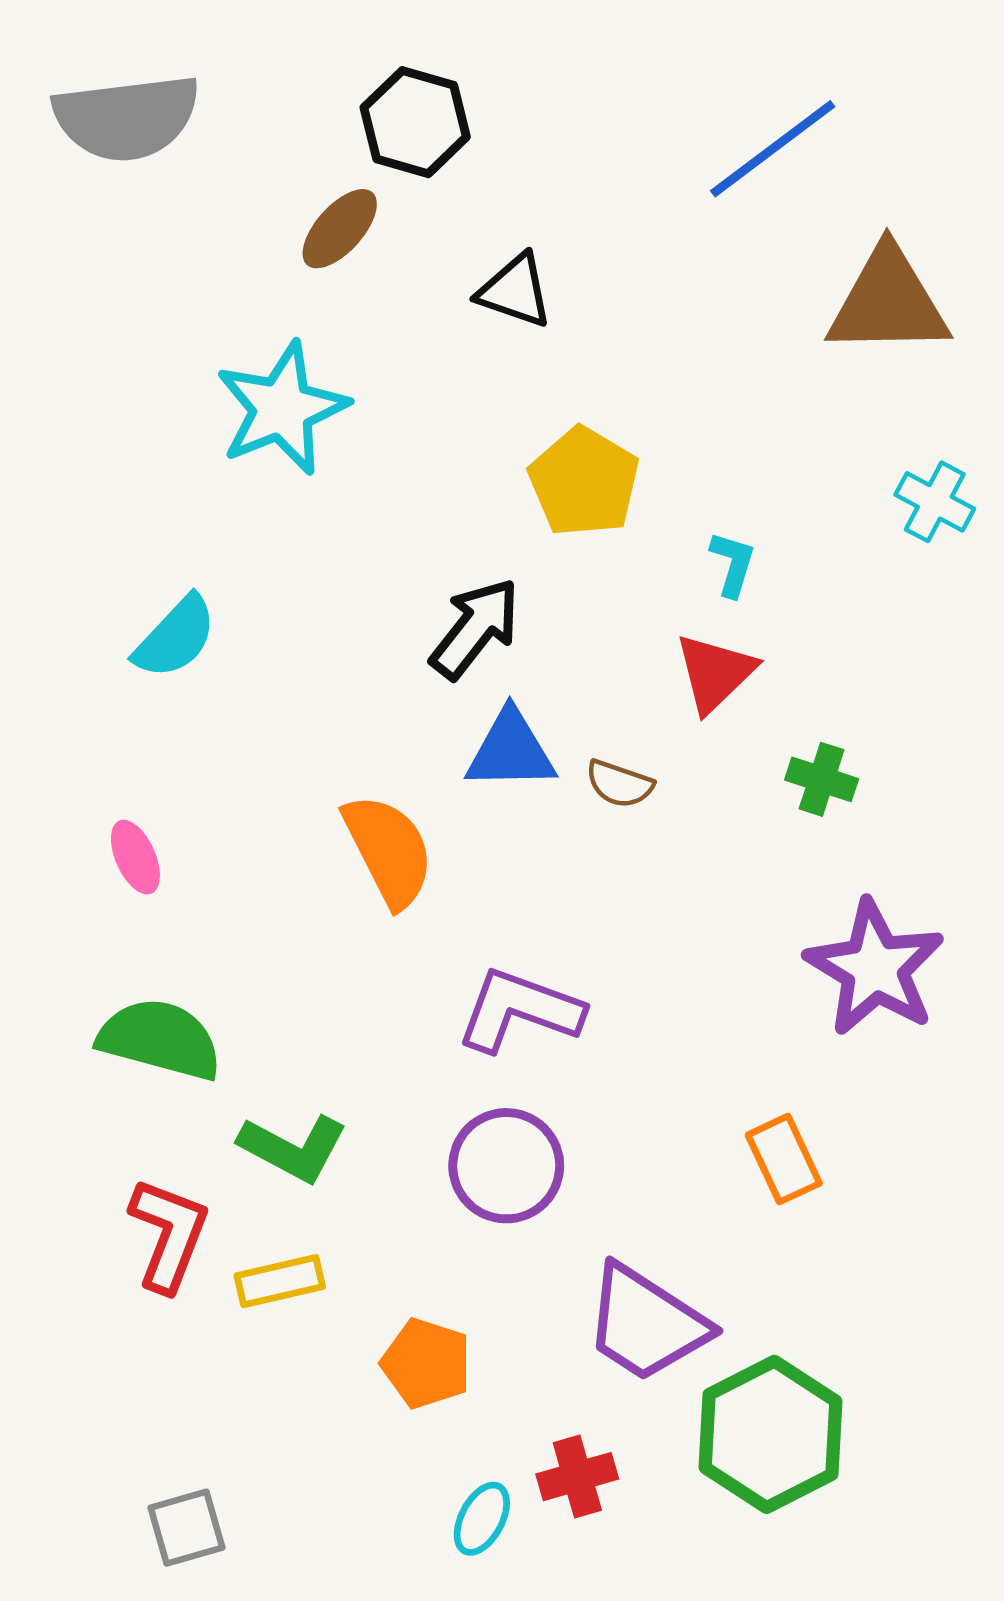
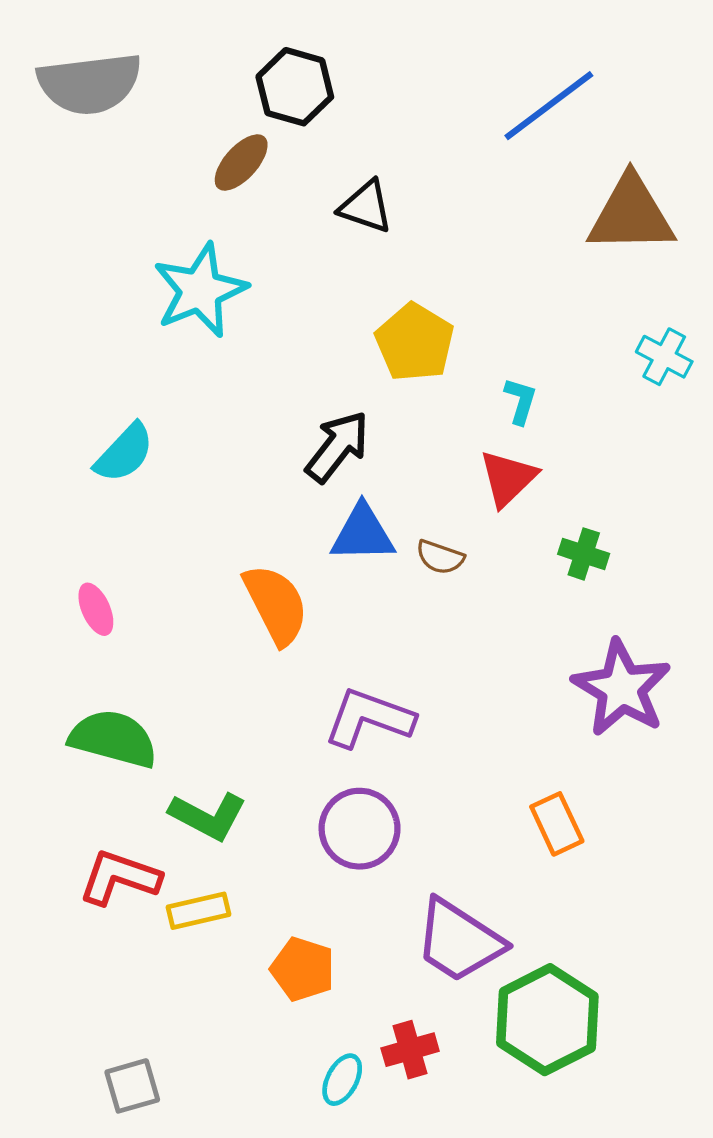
red L-shape: (169, 1235) -> (120, 878), turned -92

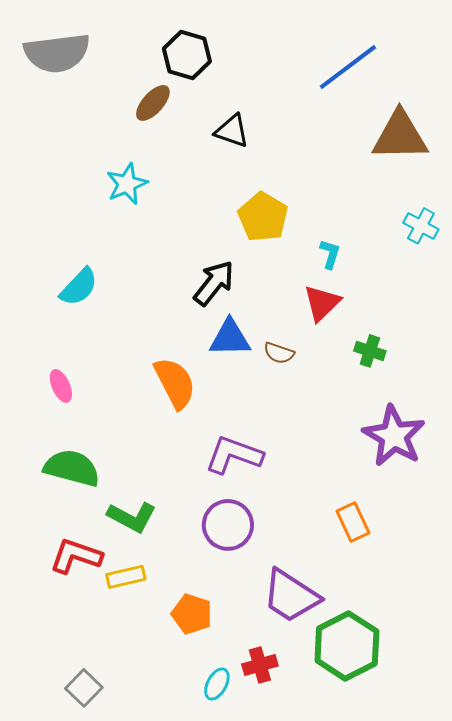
cyan star: (200, 290) -> (127, 184), size x0.7
gray square: (132, 1086) -> (84, 688), turned -30

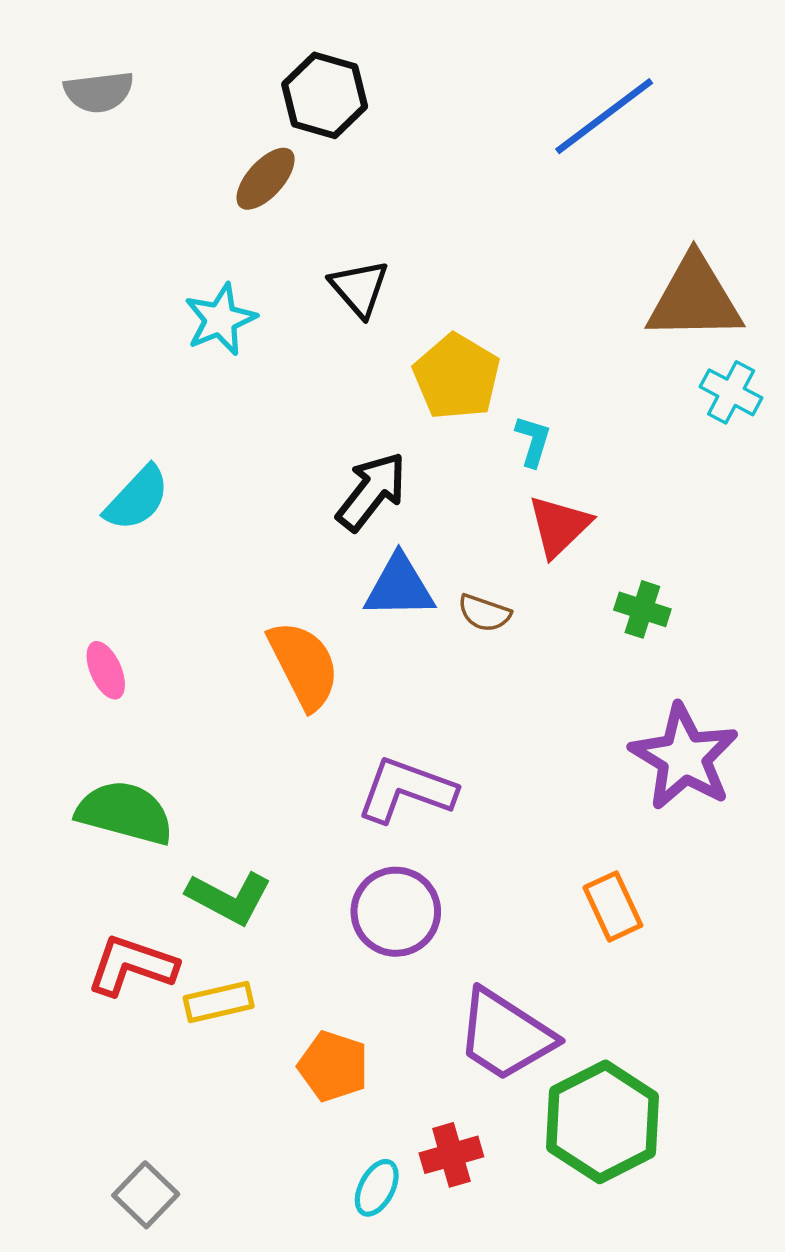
gray semicircle: (57, 53) -> (99, 92), size x0.6
black triangle: (232, 131) -> (359, 288), moved, turned 30
brown triangle: (400, 136) -> (695, 299), moved
cyan L-shape: (330, 254) -> (533, 441), moved

